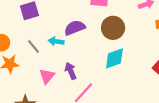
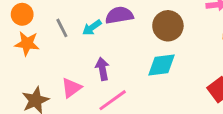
cyan arrow: (56, 41) -> (92, 28), turned -56
pink triangle: (47, 76) -> (71, 88), moved

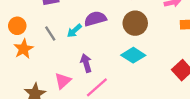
orange star: (27, 43) -> (24, 49), turned -30
cyan diamond: (161, 65) -> (133, 55), turned 45

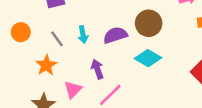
purple semicircle: (95, 19) -> (115, 35), moved
cyan arrow: (74, 31) -> (83, 35), turned -56
orange star: (24, 49) -> (46, 65), moved

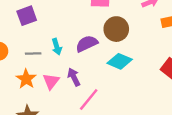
gray line: (57, 39) -> (33, 53), turned -49
pink triangle: (73, 89) -> (51, 81), moved

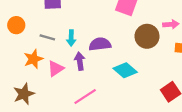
brown circle: (116, 29) -> (147, 36), moved
purple arrow: (74, 77) -> (80, 61), moved

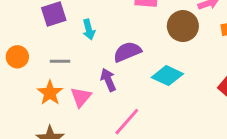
cyan arrow: (71, 38) -> (89, 29), moved

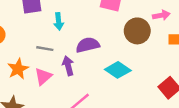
gray line: (60, 61) -> (45, 49), moved

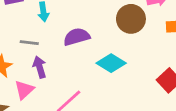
purple arrow: (68, 66) -> (40, 67), moved
pink triangle: (43, 76) -> (24, 90), moved

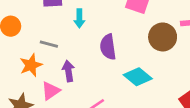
purple semicircle: (77, 37) -> (108, 47), turned -90
gray line: (29, 43) -> (49, 44), moved

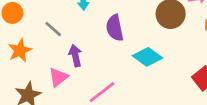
gray line: (49, 44) -> (53, 29), turned 30
orange star: (31, 65) -> (20, 50), moved

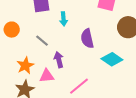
orange star: (20, 50) -> (25, 65), moved
pink triangle: (58, 77) -> (47, 76), turned 35

